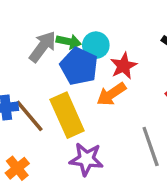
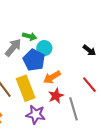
green arrow: (69, 42) -> (30, 36), moved
red star: (124, 66) -> (56, 96), moved

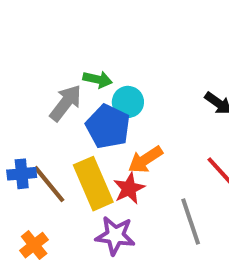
red star: (56, 96) -> (129, 188), moved

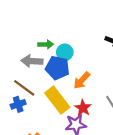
gray arrow: (66, 103) -> (32, 61), turned -110
brown line: (49, 184) -> (24, 88), moved
red star: (129, 188) -> (83, 108), moved

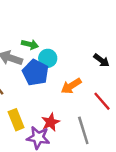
orange arrow: (82, 80) -> (71, 86), moved
yellow rectangle: (57, 100) -> (16, 120), moved, size x0.7

